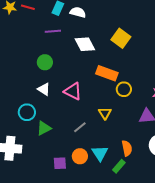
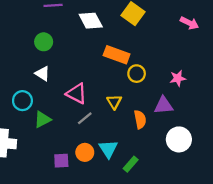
pink triangle: (73, 91) -> (77, 94), moved
orange semicircle: (127, 148) -> (140, 119), moved

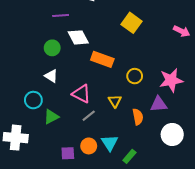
white diamond: (91, 21) -> (78, 37), moved
orange rectangle: (117, 55) -> (102, 59), moved
pink star: (178, 78) -> (171, 80), size x1.6

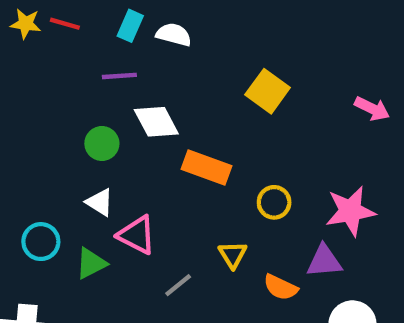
pink triangle: (81, 94) -> (137, 235), moved
cyan circle: (33, 100) -> (41, 242), moved
green triangle: (51, 117) -> (91, 263), moved
orange semicircle: (138, 117) -> (281, 287), turned 126

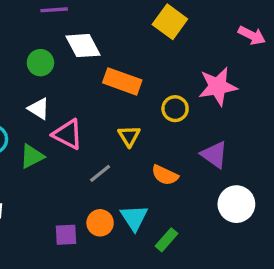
pink star: (350, 211) -> (218, 86), moved
yellow triangle: (233, 255) -> (129, 136), moved
purple triangle: (324, 261) -> (214, 155), turned 40
orange semicircle: (281, 287) -> (165, 175), moved

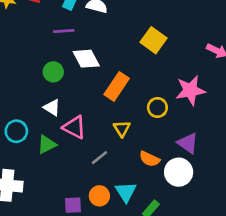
orange rectangle: (122, 81) -> (117, 86), turned -76
white circle: (236, 204) -> (179, 172), moved

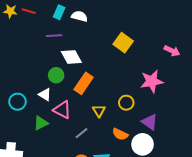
green circle: (53, 72) -> (56, 75), moved
orange rectangle: (117, 86) -> (84, 83), moved
yellow circle: (157, 107) -> (126, 103), moved
cyan circle: (16, 131) -> (17, 102), moved

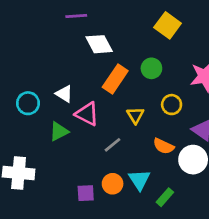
green circle: (56, 75) -> (151, 68), moved

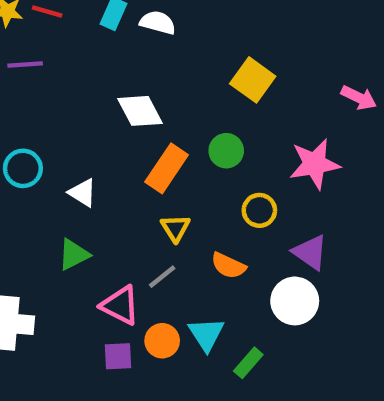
purple line: (76, 16) -> (25, 65), moved
cyan circle: (28, 103) -> (23, 168), moved
pink triangle: (87, 114) -> (120, 305), moved
yellow triangle: (135, 115) -> (175, 228), moved
orange semicircle: (164, 146) -> (228, 266), moved

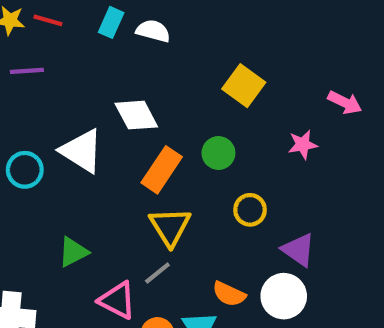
pink star: (315, 164) -> (303, 145), moved, size x0.6
white triangle: (83, 193) -> (82, 151), moved, size x1.6
yellow triangle: (175, 228) -> (170, 227), size x1.5
orange semicircle: (228, 266) -> (229, 294), moved

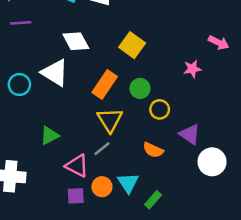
yellow square: (244, 86) -> (132, 45), moved
white diamond: (136, 115) -> (76, 41), moved
green circle: (218, 153) -> (140, 88), moved
orange semicircle: (229, 294) -> (153, 150), moved
white circle: (284, 296) -> (212, 162), moved

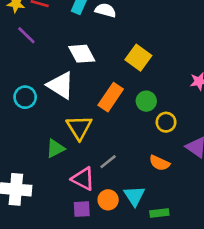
purple line: (21, 23) -> (26, 35), turned 48
yellow triangle: (110, 120) -> (79, 127), moved
green rectangle: (153, 200) -> (159, 213), turned 42

